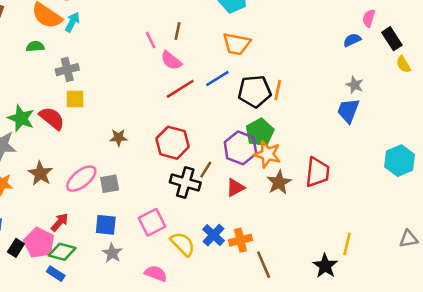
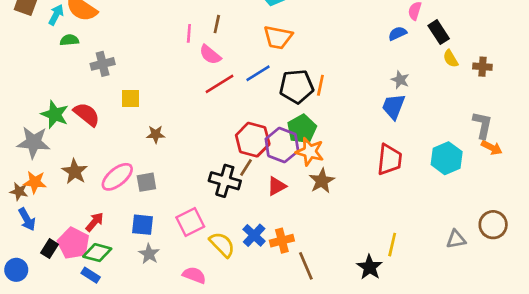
cyan arrow: (72, 22) -> (56, 15), moved
pink line: (151, 40) -> (189, 33), turned 30
yellow square: (75, 99) -> (130, 98), moved
red hexagon: (172, 143) -> (253, 140), moved
red trapezoid: (317, 172) -> (390, 160), moved

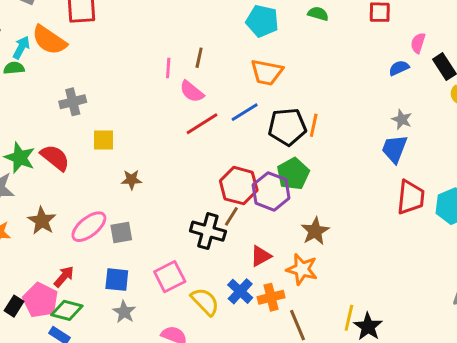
green semicircle: (69, 40) -> (14, 68), moved
orange star: (310, 152) -> (302, 269), moved
red trapezoid: (390, 160) -> (411, 197), moved
red triangle: (277, 186) -> (261, 256), moved
yellow line: (392, 245) -> (349, 318), moved

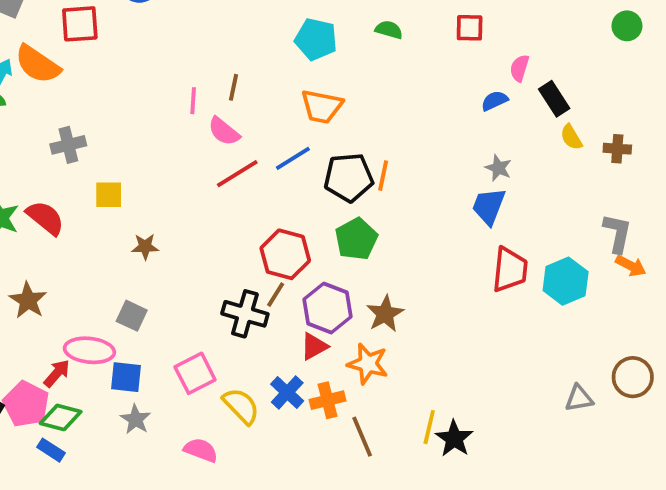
purple hexagon: (271, 191) -> (327, 308), moved
pink ellipse: (89, 227) -> (89, 350), moved, turned 45
gray square: (121, 233) -> (132, 316), turned 35

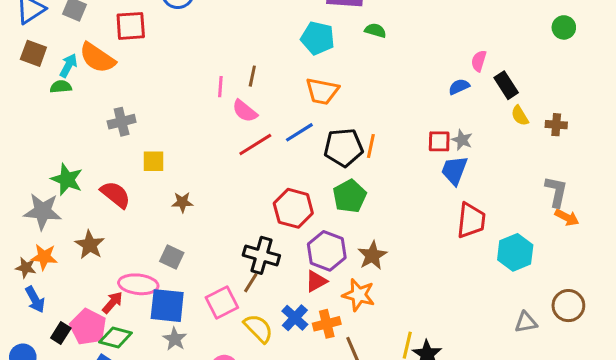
red square: (470, 28) -> (439, 141), moved
red semicircle: (45, 218) -> (116, 195), moved
cyan hexagon: (566, 281) -> (515, 252), moved
brown line: (276, 295) -> (251, 283), moved
blue square: (126, 377) -> (167, 306), size x1.4

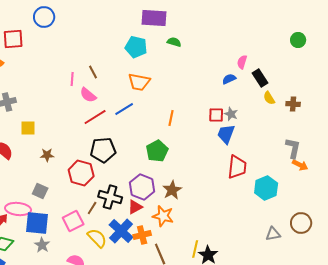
brown line: (252, 76) -> (93, 72), turned -40
black pentagon: (343, 148) -> (103, 150), moved
red hexagon: (293, 208) -> (81, 173), moved
black cross: (261, 255) -> (110, 197), moved
blue cross: (295, 318) -> (121, 231), size x1.4

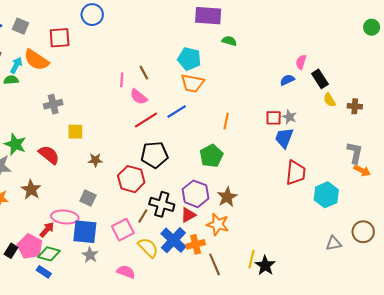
green circle: (298, 40) -> (372, 27), moved
cyan pentagon: (136, 47) -> (189, 59), moved

